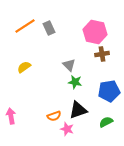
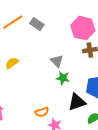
gray rectangle: (49, 28) -> (37, 24), turned -32
black triangle: (78, 110) -> (77, 102), moved

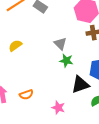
orange semicircle: (42, 112) -> (26, 95), moved

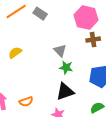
black triangle: (80, 85) -> (65, 92), moved

